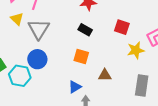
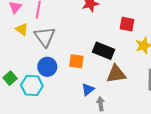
black rectangle: (85, 30) -> (104, 51), moved, size x1.5
orange square: (81, 57) -> (76, 61), moved
brown triangle: (105, 75) -> (116, 74), size x1.5

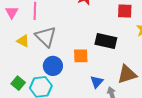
yellow triangle: (22, 29) -> (23, 41), moved
brown triangle: (116, 74) -> (127, 74), moved

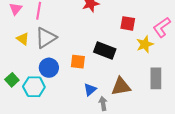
gray triangle: (46, 37) -> (46, 38), turned 35

